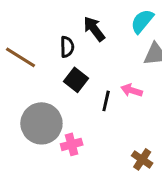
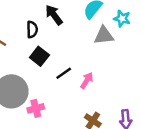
pink arrow: (132, 90) -> (87, 80), moved, turned 105
black line: (106, 101) -> (64, 73), turned 42

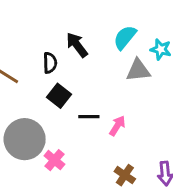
black line: (64, 73) -> (89, 117), turned 35
pink cross: (36, 108) -> (54, 160), turned -35

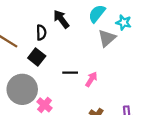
gray triangle: (138, 70) -> (107, 38), turned -36
black square: (59, 96) -> (37, 57), moved

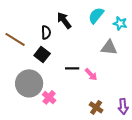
gray triangle: (107, 38) -> (109, 47), moved, turned 48
pink arrow: (91, 79) -> (91, 74), turned 104

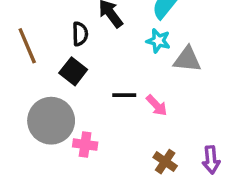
cyan star: (120, 23) -> (158, 41), moved
brown line: (15, 39) -> (27, 46), turned 35
pink cross: (49, 97) -> (85, 145), turned -32

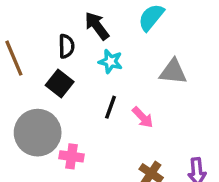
cyan star: (158, 41) -> (110, 61), moved
black line: (124, 95) -> (110, 107), turned -70

